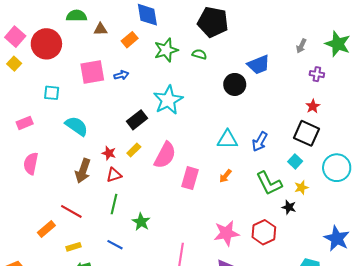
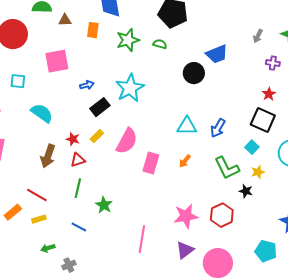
orange rectangle: (130, 40) -> (93, 30), turned -42
blue arrow: (121, 75) -> (87, 85), moved
yellow rectangle: (73, 247) -> (39, 219), moved

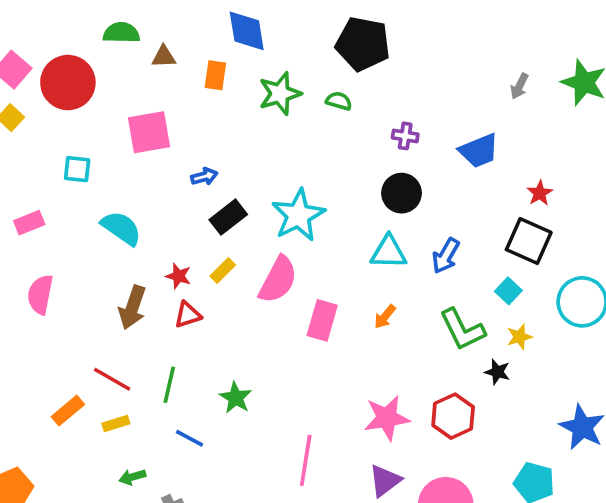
blue trapezoid: (217, 54) -> (479, 151), moved
purple cross: (273, 63) -> (405, 136), moved
black circle: (194, 73) -> (401, 193), moved
cyan star: (130, 88) -> (298, 215), moved
green line: (78, 188) -> (169, 385), moved

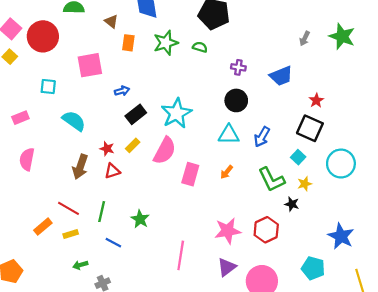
brown triangle: (164, 57) -> (111, 21), moved, turned 40
orange rectangle: (215, 75) -> (128, 43), moved

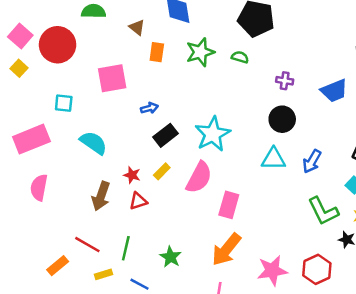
pink rectangle: (20, 118) -> (31, 139), size x1.8
orange arrow: (227, 172) -> (226, 249), moved, size x2.0
yellow rectangle: (71, 234) -> (103, 274), moved

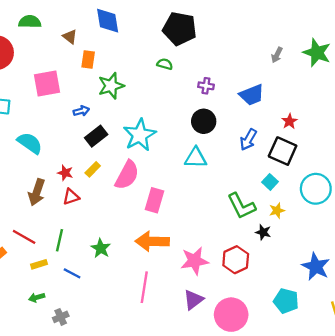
green star: (200, 52) -> (111, 86), moved
blue arrow: (312, 161) -> (248, 140), moved
orange arrow: (226, 249) -> (152, 241), turned 52

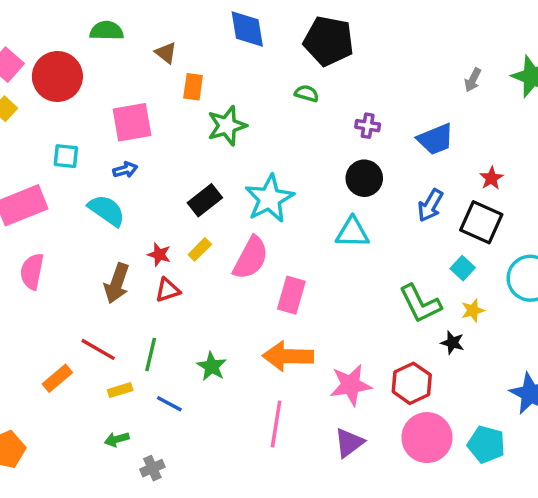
blue diamond: (108, 21) -> (247, 29), moved
blue arrow: (81, 111) -> (125, 170), moved
pink circle: (231, 315) -> (427, 438), moved

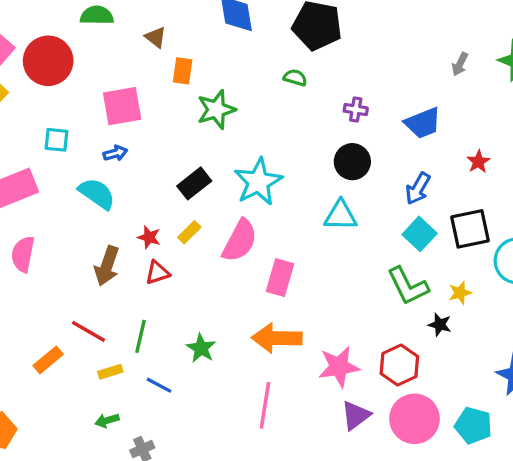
black square: (481, 222) -> (470, 229), moved, turned -36
cyan square: (463, 268) -> (420, 234), moved, size x1.4
purple triangle: (349, 443) -> (356, 415), moved

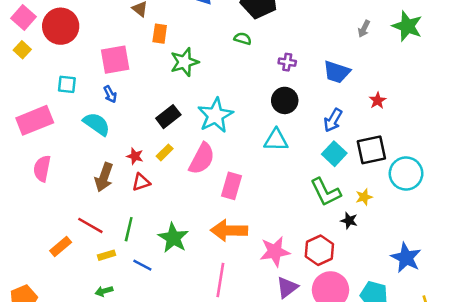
blue trapezoid: (423, 123) -> (337, 72), turned 40
blue arrow: (115, 153) -> (110, 94), turned 77
green star: (201, 348) -> (173, 238), size x1.4

